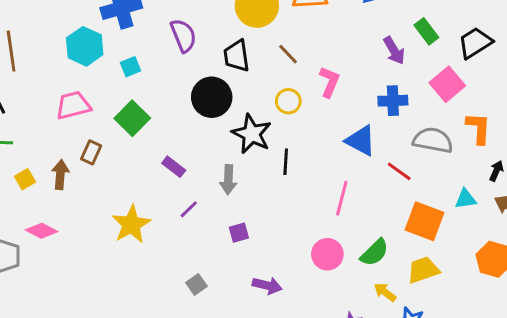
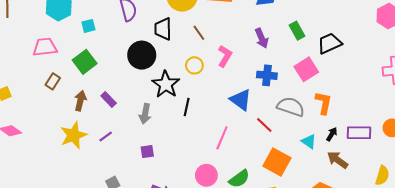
purple arrow: (394, 51) -> (262, 38), moved
brown arrow: (60, 175) -> (80, 101), moved
cyan triangle: (466, 199) -> (309, 141), moved, turned 35
purple line: (189, 209) -> (106, 137), moved

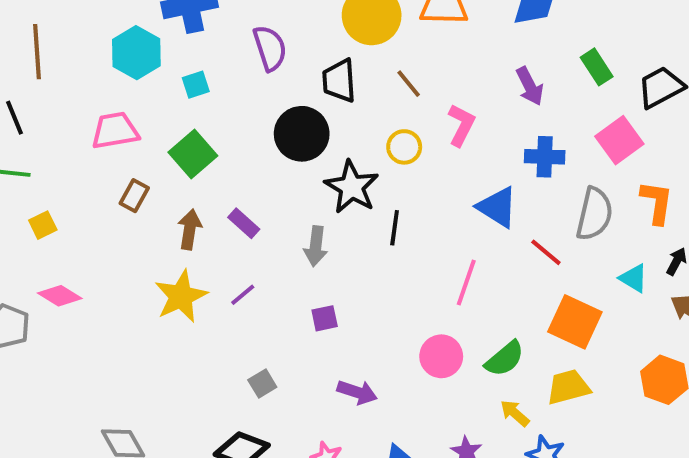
gray semicircle: (291, 107) -> (594, 214), turned 88

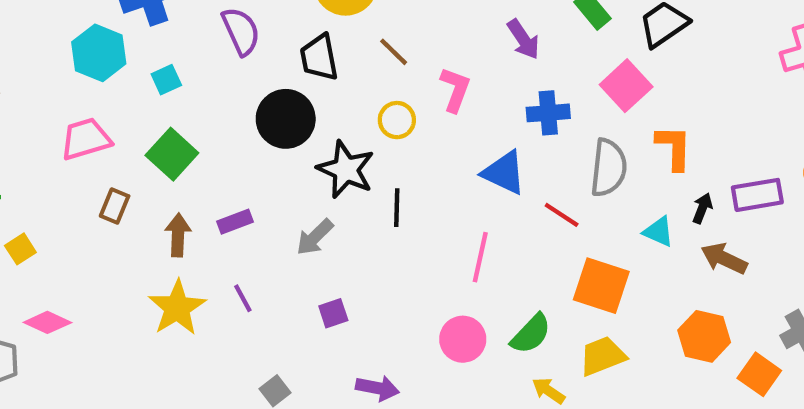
purple rectangle: (244, 223) -> (235, 222), turned -56
gray arrow: (316, 246) -> (315, 237), turned 45
purple line: (243, 295) -> (243, 298), turned -72

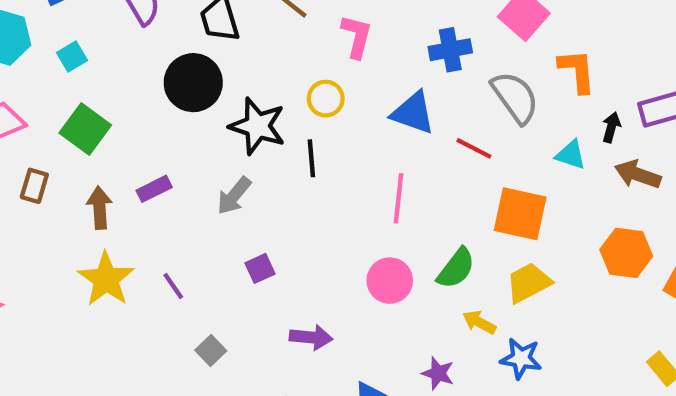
yellow circle: (397, 120) -> (326, 99), moved
gray semicircle: (609, 168) -> (515, 97), turned -36
purple line: (243, 298) -> (173, 286), moved

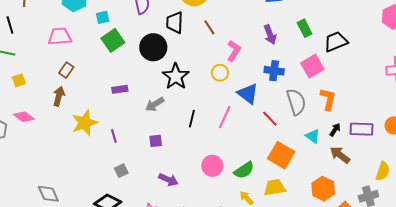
yellow circle: (326, 99) -> (220, 73), moved
green square: (85, 129) -> (113, 40), moved
black line: (311, 158) -> (192, 119), moved
pink line: (398, 198) -> (225, 117), moved
brown arrow: (99, 208) -> (59, 96), moved

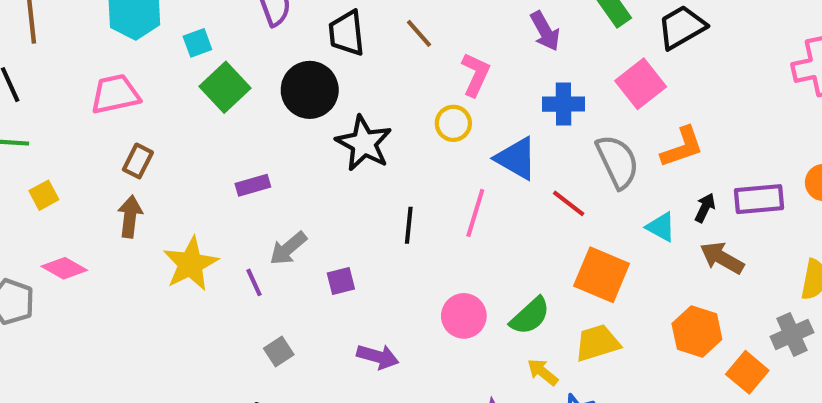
orange L-shape: (328, 99) -> (682, 147), turned 65
gray arrow: (155, 104) -> (288, 248), moved

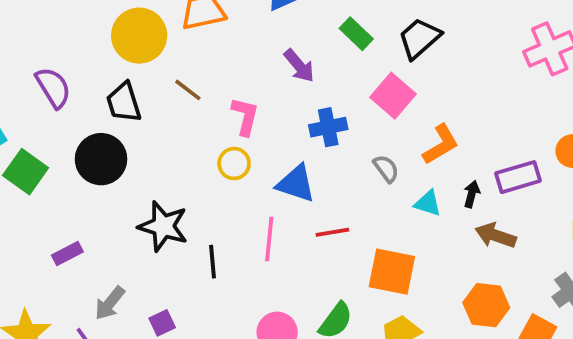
black star: (364, 143) -> (163, 226), moved
gray semicircle: (618, 162) -> (386, 169), size x0.6
red line: (569, 203) -> (332, 232), moved, turned -36
cyan triangle: (661, 227) -> (428, 203), moved

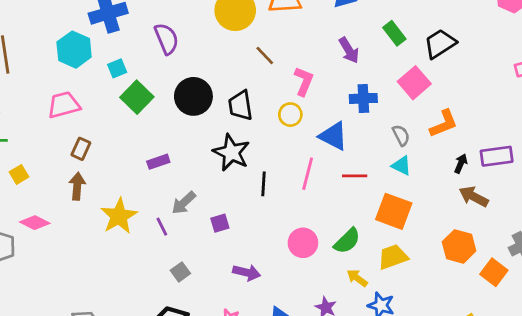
black trapezoid: (124, 102) -> (241, 105), moved
cyan triangle: (428, 203) -> (401, 166), moved

